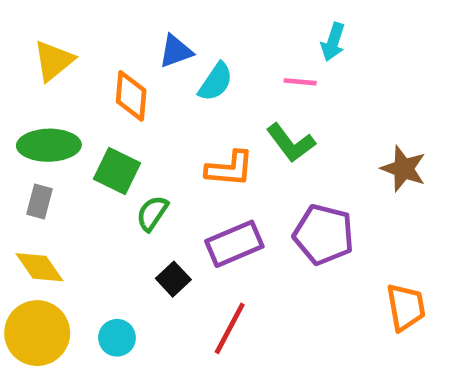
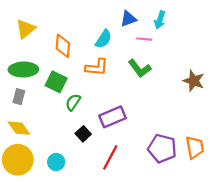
blue triangle: (176, 51) -> (128, 19), moved
orange L-shape: (230, 169) -> (97, 67), moved
purple pentagon: (324, 234) -> (162, 148), moved

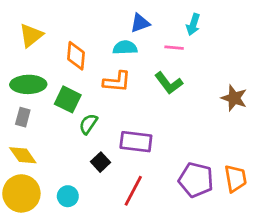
blue triangle: (128, 19) -> (140, 23), moved
cyan semicircle: (103, 39) -> (125, 48), turned -126
purple rectangle: (113, 117) -> (136, 142), turned 30

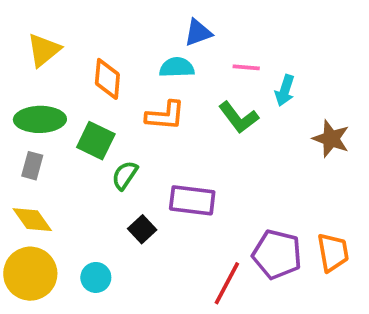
cyan arrow: (193, 24) -> (285, 91), moved
red line: (133, 191) -> (227, 283), moved

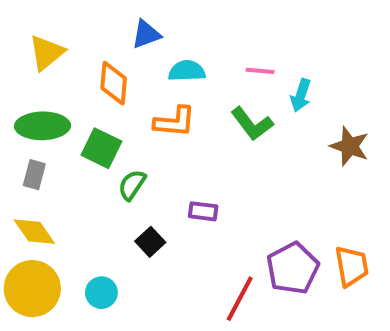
blue triangle: (198, 33) -> (146, 34), moved
purple rectangle: (192, 200) -> (203, 211), size x0.6
purple pentagon: (277, 254) -> (293, 268), turned 30

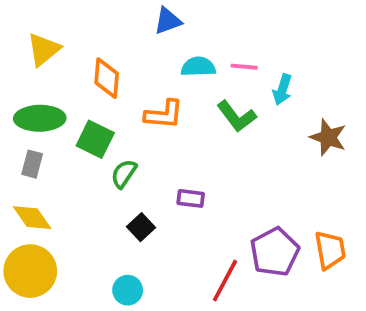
blue triangle: (146, 34) -> (168, 21), moved
cyan semicircle: (187, 71) -> (198, 67), moved
cyan circle: (101, 293) -> (128, 290), moved

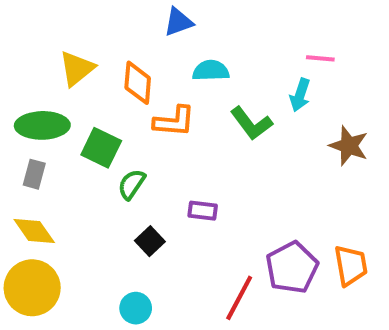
yellow triangle: (44, 50) -> (77, 69), moved
pink line: (244, 67) -> (320, 58), moved
orange diamond: (107, 78) -> (138, 83), moved

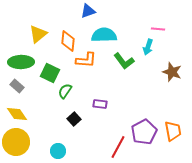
cyan semicircle: (211, 71) -> (104, 35), size x1.4
gray rectangle: (34, 174) -> (17, 86), turned -64
cyan circle: (136, 308) -> (58, 151), moved

